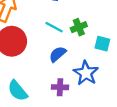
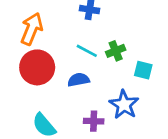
blue semicircle: (58, 54) -> (78, 80), moved, turned 30

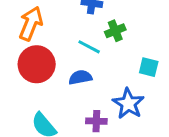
green cross: (116, 51) -> (115, 31), moved

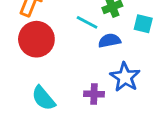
cyan square: (149, 67) -> (143, 24), moved
blue semicircle: (80, 77) -> (109, 41), moved

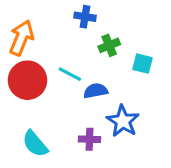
cyan line: (87, 22) -> (70, 74), moved
blue semicircle: (109, 41) -> (96, 91), moved

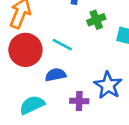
blue semicircle: (96, 91) -> (56, 75), moved
cyan semicircle: (35, 144) -> (32, 105), turned 105

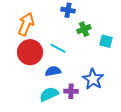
cyan semicircle: (32, 105) -> (49, 94), moved

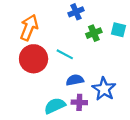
blue cross: (68, 10) -> (76, 12), turned -32
cyan square: (106, 41) -> (118, 30), moved
blue semicircle: (53, 71) -> (75, 80), moved

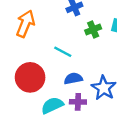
red circle: (34, 59) -> (30, 77), moved

